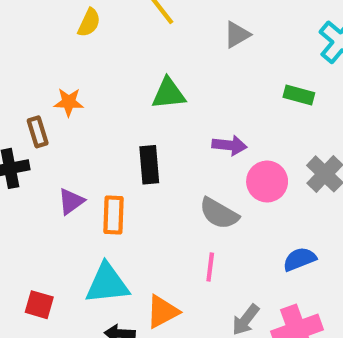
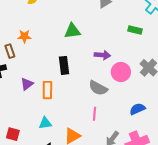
cyan triangle: (107, 284) -> (45, 123), size x0.6

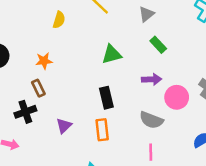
green rectangle: (135, 30) -> (158, 45), moved, turned 40
orange star: (24, 36) -> (44, 61), moved
orange rectangle: (47, 90) -> (102, 130), moved

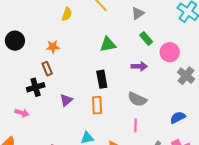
pink circle: (177, 97) -> (170, 52), moved

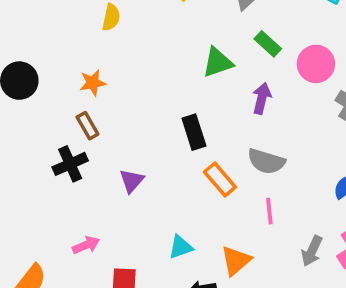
green triangle: (108, 44) -> (218, 62), moved
purple arrow: (139, 66) -> (262, 98), turned -70
orange rectangle: (97, 105) -> (220, 180), moved, turned -30
pink arrow: (22, 113) -> (86, 245), moved, turned -32

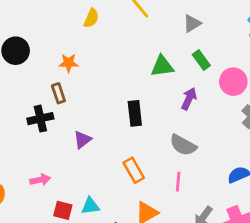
orange rectangle: (220, 180) -> (134, 170), moved
cyan triangle: (181, 247) -> (90, 206), moved

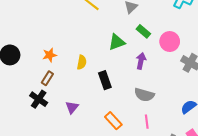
yellow semicircle: (91, 18) -> (82, 62), moved
brown rectangle: (58, 93) -> (47, 78), turned 64
black cross: (40, 119) -> (39, 99), turned -30

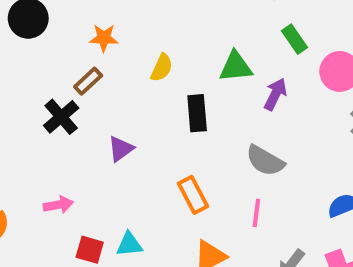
green triangle: (117, 42) -> (236, 67), moved

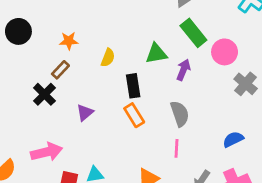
green rectangle: (295, 39) -> (193, 33), size x1.5
gray semicircle: (265, 161) -> (180, 114), turned -135
orange rectangle: (193, 195) -> (134, 115), moved
pink arrow: (58, 205) -> (47, 152), size x1.6

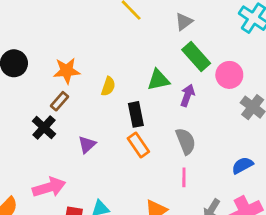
orange star: (69, 41) -> (67, 71), size x1.4

